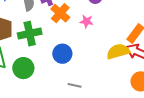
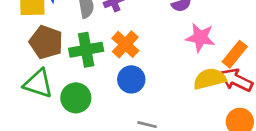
orange cross: (60, 13) -> (125, 44), moved
pink star: (86, 21) -> (200, 38), moved, size x1.5

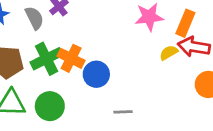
orange cross: (125, 44) -> (71, 58), moved
yellow semicircle: (210, 79) -> (169, 53), size x0.6

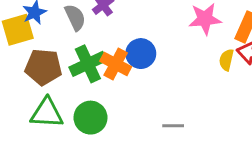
yellow semicircle: (169, 53) -> (226, 60), turned -48
blue circle: (96, 74) -> (141, 54), moved

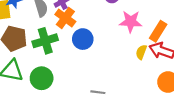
orange cross: (116, 64) -> (65, 18), moved

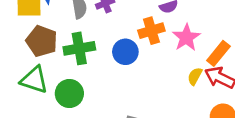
orange cross: (65, 18) -> (151, 31), moved, turned 30
pink star: (131, 22) -> (186, 38), turned 30

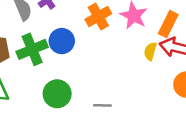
blue circle: (125, 52) -> (62, 41), moved
green circle: (69, 93) -> (57, 94), moved

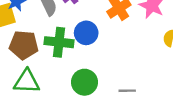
green cross: (32, 49) -> (59, 42), turned 32

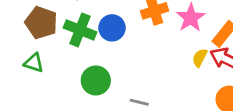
green triangle: (27, 81) -> (34, 63), size x0.7

